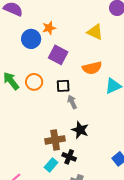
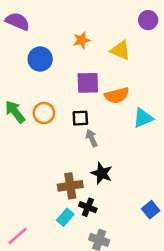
orange star: (49, 28) -> (82, 40), moved
purple square: (58, 55) -> (88, 83), moved, turned -30

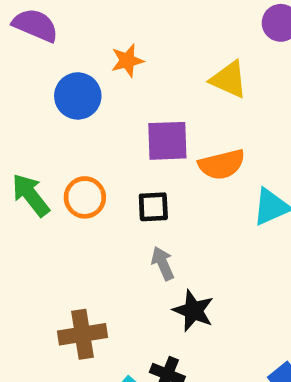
orange star: (82, 40) -> (127, 61), moved
gray arrow: (92, 138) -> (163, 263), moved
brown cross: (70, 186) -> (83, 334), moved

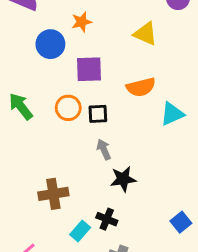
purple square: (167, 141) -> (89, 69), moved
orange circle: (85, 197) -> (68, 108), moved
black star: (193, 311) -> (123, 179), turned -30

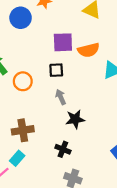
purple square: (89, 69) -> (63, 42), moved
orange circle: (68, 108) -> (23, 81), moved
cyan rectangle: (80, 231) -> (17, 158), moved

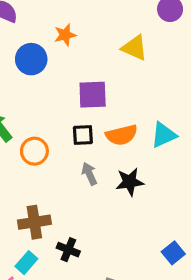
orange semicircle: (89, 50) -> (122, 135), moved
black star: (75, 119) -> (130, 182), moved
black cross: (63, 149) -> (68, 250), moved

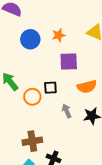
orange star: (65, 35) -> (59, 35), moved
black square: (83, 135) -> (50, 88), moved

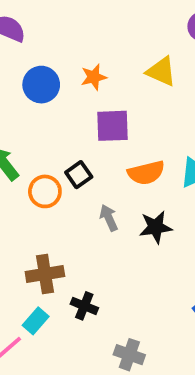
black square: (50, 88) -> (79, 175), turned -32

